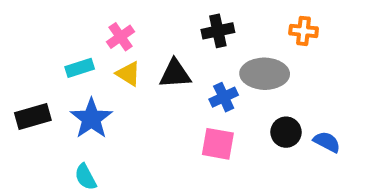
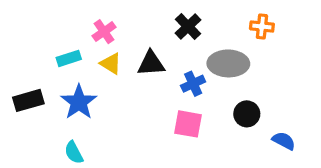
black cross: (218, 31) -> (188, 27), turned -32
blue semicircle: (327, 142) -> (284, 141), moved

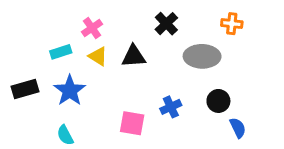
blue cross: (193, 84) -> (171, 107), moved
pink square: (188, 124) -> (132, 123), moved
blue semicircle: (284, 141) -> (238, 128), moved, turned 36

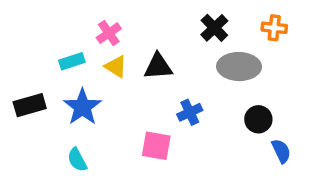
black cross: (166, 24) -> (214, 28), moved
blue cross: (171, 107) -> (190, 112), moved

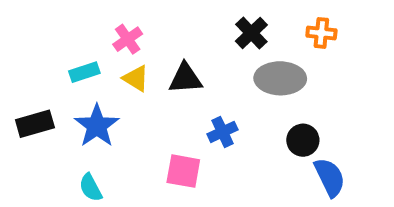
blue semicircle: (281, 151) -> (330, 177), size x1.4

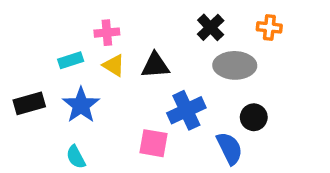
pink cross: (128, 39) -> (107, 33), turned 30
blue cross: (222, 132) -> (186, 110), size x1.5
blue semicircle: (330, 177) -> (230, 148), moved

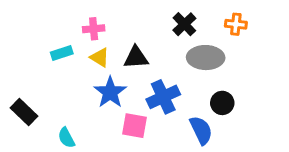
black rectangle: (29, 103) -> (24, 112), moved, turned 60
blue star: (81, 105) -> (110, 92), moved

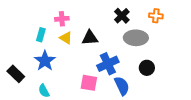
cyan rectangle: (62, 53) -> (41, 35), turned -56
blue star: (110, 92) -> (45, 61), moved
blue semicircle: (201, 130) -> (122, 86), moved

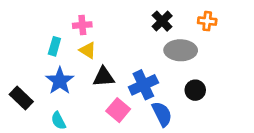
black triangle: (90, 38) -> (104, 77), moved
pink square: (89, 83) -> (118, 110), turned 30

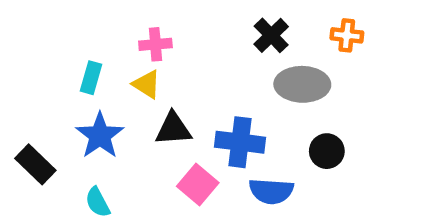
pink cross: (82, 25) -> (155, 44), moved
blue cross: (143, 85) -> (240, 142), turned 32
blue semicircle: (162, 114) -> (271, 191), turned 120

